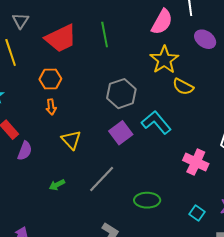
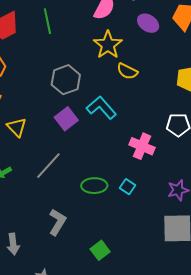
cyan square: (197, 213) -> (128, 187), moved

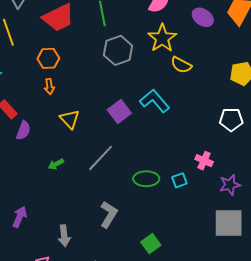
gray hexagon: (66, 80) -> (118, 50), moved
pink cross: (142, 146) -> (204, 161), moved, size x0.7
cyan square: (128, 187) -> (179, 180), turned 35

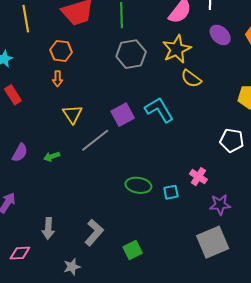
purple semicircle: (23, 130) -> (20, 153), moved
gray line: (101, 158) -> (95, 140), moved
gray L-shape: (109, 215) -> (94, 233), moved
gray square: (229, 223) -> (213, 242), turned -32

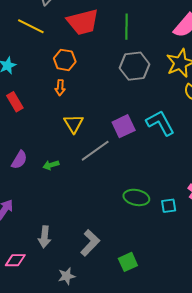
yellow line: (26, 19) -> (31, 26), turned -56

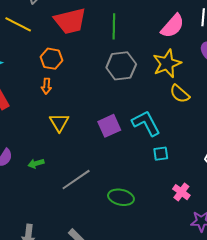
gray line: (95, 151) -> (76, 180), moved
cyan square: (169, 206) -> (161, 154), moved

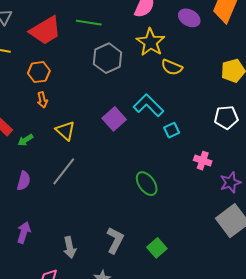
green line: (114, 26) -> (89, 23), turned -65
green arrow: (36, 163) -> (25, 140), moved
gray line: (76, 180) -> (64, 171), moved
green ellipse: (121, 197) -> (147, 184), turned 60

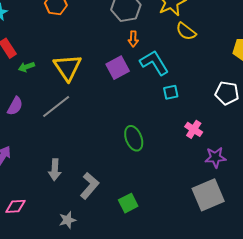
orange arrow: (42, 100) -> (133, 39), moved
yellow triangle: (65, 131) -> (68, 67), size x1.4
gray arrow: (70, 247) -> (55, 170), moved

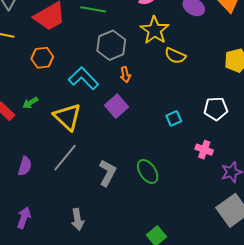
cyan L-shape: (154, 63) -> (83, 78), moved
green arrow: (26, 67) -> (30, 103), moved
white pentagon: (227, 93) -> (216, 109), moved
gray L-shape: (90, 186) -> (108, 173), moved

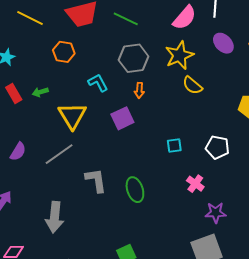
cyan L-shape: (83, 78) -> (98, 83), size x0.7
gray L-shape: (108, 173) -> (96, 180), turned -52
gray arrow: (78, 219) -> (55, 217), size x1.4

